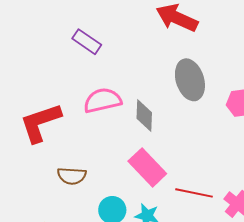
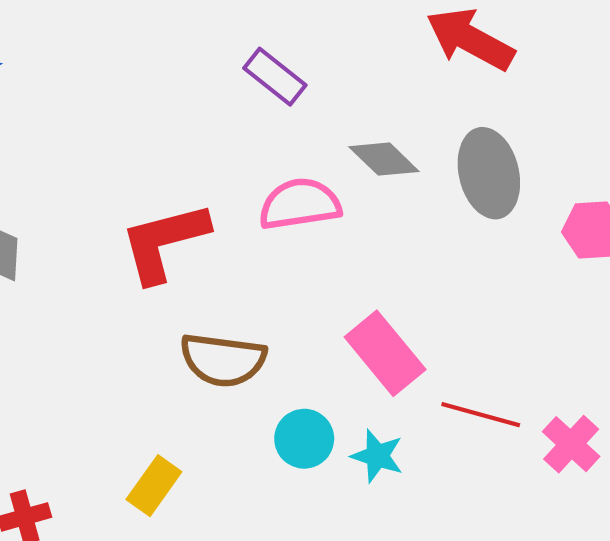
gray diamond: (144, 115) -> (384, 159), moved, turned -52
brown semicircle: (72, 176) -> (223, 360), size x1.4

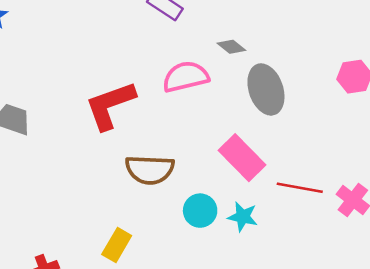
gray diamond: (384, 159) -> (231, 47), size x0.7
gray ellipse: (489, 173) -> (266, 89), moved

